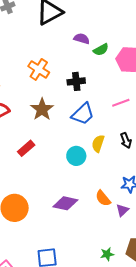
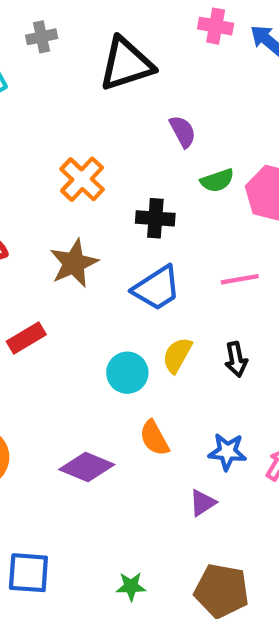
purple semicircle: (82, 39) -> (183, 131), turned 35
green semicircle: (101, 50) -> (217, 180), moved
orange semicircle: (103, 198) -> (154, 438), moved
green star: (107, 254) -> (131, 586), moved

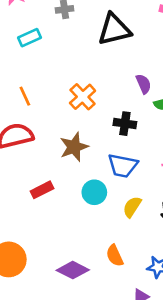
purple semicircle: (183, 131) -> (144, 84), moved
blue trapezoid: (157, 288) -> (123, 166), turned 40
cyan circle: (127, 373) -> (94, 192), moved

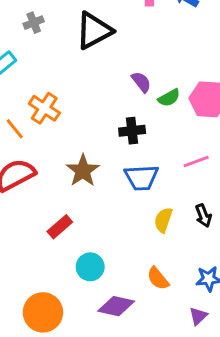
orange cross: (83, 97) -> (44, 108), moved
cyan circle: (94, 192) -> (90, 267), moved

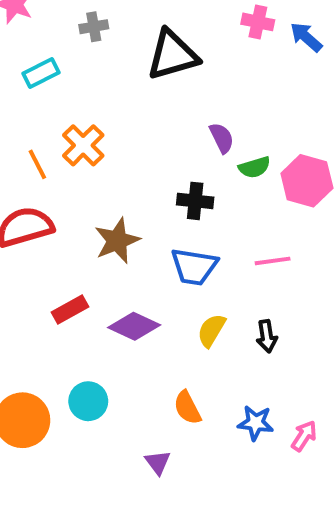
cyan circle: (90, 267) -> (88, 401), moved
purple diamond: (116, 306) -> (134, 326), moved
purple triangle: (198, 316) -> (158, 462), moved, turned -36

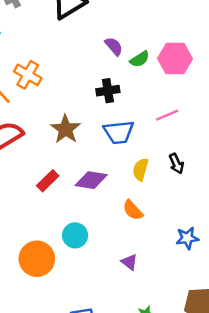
orange semicircle: (187, 408) -> (133, 210), moved
blue star: (256, 423) -> (187, 238), moved

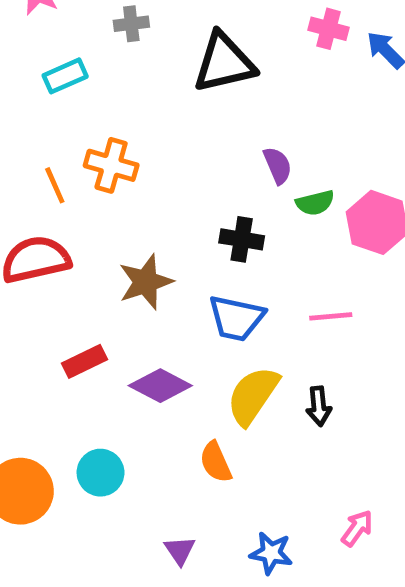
orange cross: (28, 75) -> (111, 165), turned -32
yellow semicircle: (141, 169) -> (253, 396), size x1.5
blue star: (187, 238) -> (271, 553), moved

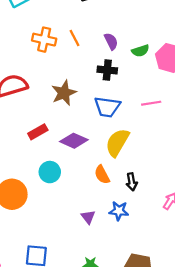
purple semicircle: (278, 165) -> (111, 41), moved
orange line: (55, 185) -> (74, 38), moved
black arrow: (319, 406) -> (132, 182), moved
cyan circle: (101, 473) -> (50, 172), moved
blue star: (271, 553) -> (119, 211), moved

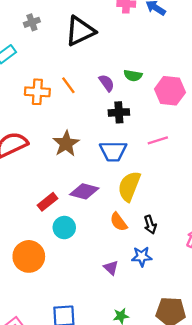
green semicircle: (140, 51) -> (133, 75), moved, turned 36
black cross: (107, 70) -> (119, 112), moved
red rectangle: (38, 132) -> (48, 202), moved

